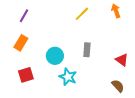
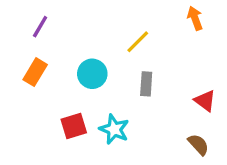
yellow line: (82, 14) -> (138, 42), moved
cyan circle: (55, 56) -> (92, 74), moved
red square: (26, 75) -> (74, 126), moved

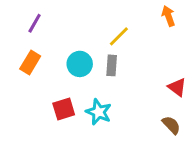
gray rectangle: (146, 84) -> (112, 65), moved

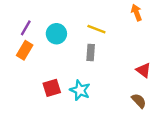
purple line: (35, 23) -> (26, 28), moved
yellow line: (119, 36) -> (96, 29), turned 66
cyan circle: (80, 64) -> (56, 34), moved

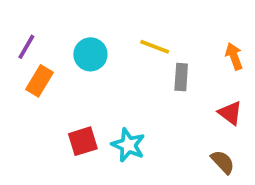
orange arrow: (136, 13) -> (234, 56), moved
purple line: (26, 28) -> (26, 47), moved
gray rectangle: (91, 53) -> (181, 77), moved

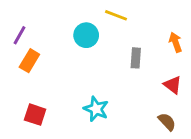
yellow line: (155, 47) -> (116, 15), moved
cyan circle: (90, 54) -> (86, 35), moved
red square: (83, 141) -> (35, 115), moved, turned 35

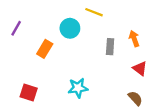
orange arrow: (175, 42) -> (134, 39), moved
orange rectangle: (29, 61) -> (45, 49), moved
cyan star: (96, 109) -> (78, 88), turned -30

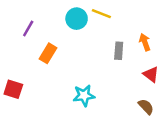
purple line: (16, 28) -> (28, 29), moved
cyan circle: (70, 28) -> (77, 19), moved
red square: (29, 92) -> (13, 89), moved

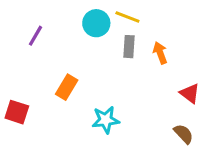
orange arrow: (145, 42) -> (160, 53), moved
gray rectangle: (119, 51) -> (129, 47), moved
orange rectangle: (48, 53) -> (67, 87), moved

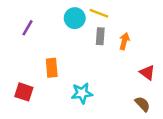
orange arrow: (160, 53) -> (124, 41), turned 35
orange rectangle: (67, 87) -> (52, 68), turned -36
red square: (17, 112) -> (24, 92), moved

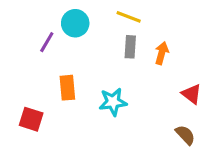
cyan circle: (75, 18) -> (75, 23), moved
purple line: (28, 28) -> (47, 42), moved
cyan star: (82, 93) -> (113, 102), moved

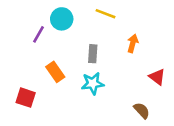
gray rectangle: (130, 47) -> (93, 54), moved
orange rectangle: (67, 88) -> (55, 72), turned -30
brown semicircle: (185, 135) -> (142, 110), moved

